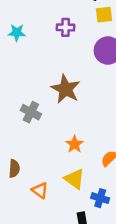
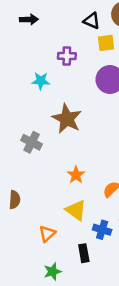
cyan star: (17, 33) -> (41, 81), moved
orange triangle: (40, 190) -> (47, 234), moved, turned 42

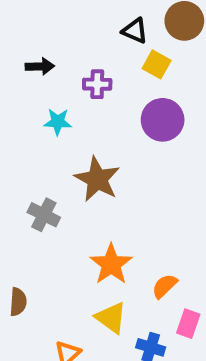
black arrow: (29, 19) -> (40, 66), moved
yellow square: (106, 43) -> (157, 64), turned 36
orange star: (76, 175) -> (111, 264), size x1.5

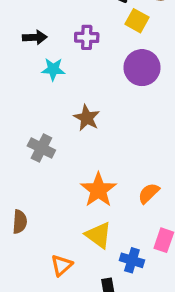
black arrow: (40, 66) -> (35, 37), moved
brown star: (97, 179) -> (87, 118), size x0.7
orange semicircle: (165, 286) -> (149, 193), moved

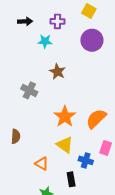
cyan star: (53, 69) -> (45, 41), moved
orange semicircle: (149, 193) -> (96, 119), size x1.5
orange triangle: (62, 265) -> (42, 164), turned -48

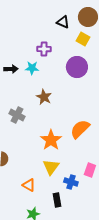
yellow square: (89, 11) -> (83, 39), moved
black arrow: (25, 21) -> (11, 69), moved
orange semicircle: (96, 119) -> (80, 129), moved
yellow triangle: (65, 145) -> (51, 167), turned 30

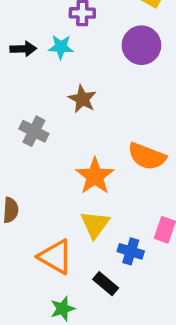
orange semicircle: (80, 129) -> (147, 156), turned -115
orange triangle: (29, 185) -> (55, 257), size x1.5
black rectangle: (57, 200) -> (106, 284), turned -40

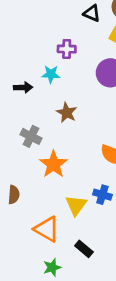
black arrow: (23, 49) -> (23, 87), moved
orange star: (95, 176) -> (53, 164), moved
blue cross: (131, 251) -> (102, 195), moved

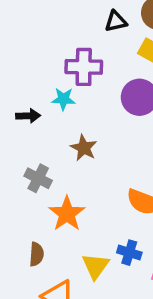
black triangle: (92, 13) -> (116, 21), turned -36
purple cross: (67, 49) -> (84, 67), size x1.5
brown semicircle: (14, 195) -> (36, 254), moved

